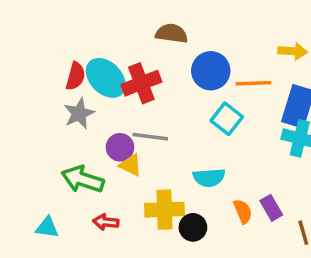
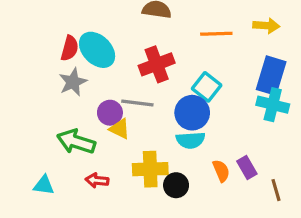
blue circle: (211, 71) -> (192, 113), moved
red cross: (141, 83) -> (157, 64), moved
orange line: (253, 83) -> (216, 34), moved

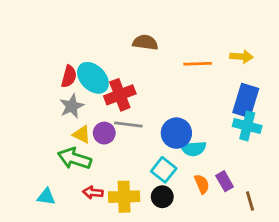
red cross: (157, 64) -> (120, 95), moved
cyan square: (207, 87) -> (164, 170), moved
yellow triangle: (120, 129) -> (82, 134), moved
cyan semicircle: (191, 140) -> (193, 149), moved
yellow cross: (150, 169) -> (124, 197), moved

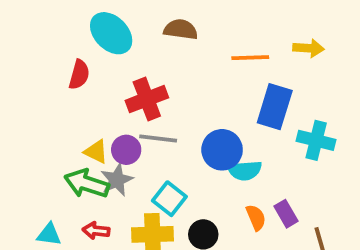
cyan ellipse: (93, 78) -> (111, 33), moved
blue rectangle: (246, 100) -> (275, 107), moved
gray star: (72, 106) -> (117, 180), moved
cyan square: (164, 170) -> (169, 199), moved
red arrow: (93, 192) -> (96, 231), moved

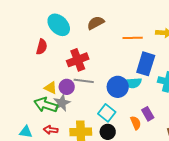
brown semicircle: (181, 29) -> (96, 23), turned -36
cyan semicircle: (245, 170) -> (133, 83), moved
cyan square: (169, 199) -> (107, 113), moved
purple rectangle: (286, 214) -> (148, 114), moved

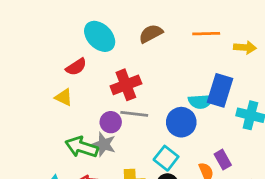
orange line: (133, 38) -> (206, 34), moved
red semicircle: (42, 47) -> (76, 67), turned 42
cyan semicircle: (133, 83) -> (201, 101), moved
yellow triangle: (51, 88) -> (64, 97), moved
gray star: (62, 103) -> (104, 144), turned -30

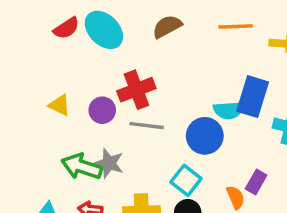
red semicircle: (76, 67) -> (66, 28), moved
purple circle: (111, 122) -> (102, 110), moved
purple rectangle: (223, 160) -> (256, 182), turned 60

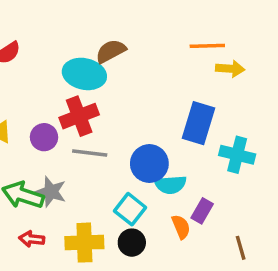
orange line: (236, 26) -> (207, 46), moved
cyan ellipse: (104, 30) -> (84, 74), moved, turned -33
cyan semicircle: (229, 110) -> (170, 185), moved

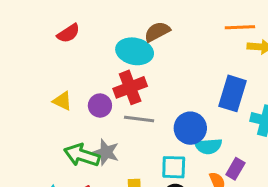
cyan square: (130, 209) -> (174, 167), turned -36

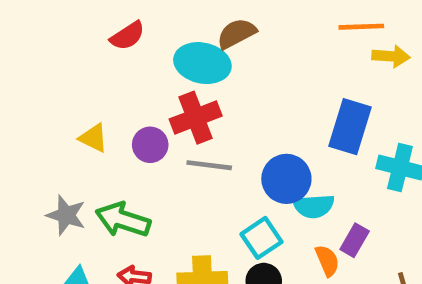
red semicircle: (68, 33) -> (127, 36), moved
gray star: (106, 152) -> (66, 215), moved
cyan square: (174, 167) -> (261, 238), turned -36

